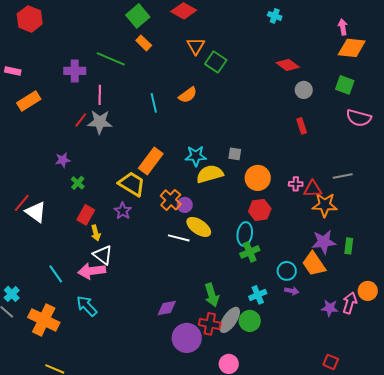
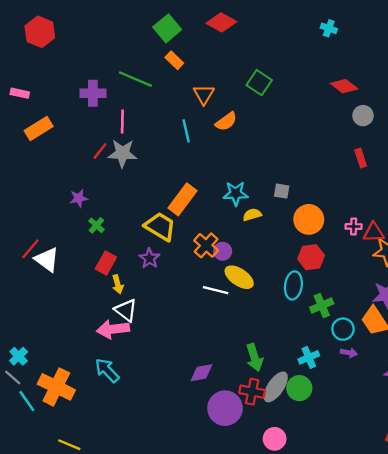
orange triangle: (196, 46) -> (204, 94), moved
yellow semicircle: (210, 174) -> (252, 215), size x0.6
green cross: (250, 252) -> (322, 306), moved
cyan line: (56, 274) -> (27, 401), moved

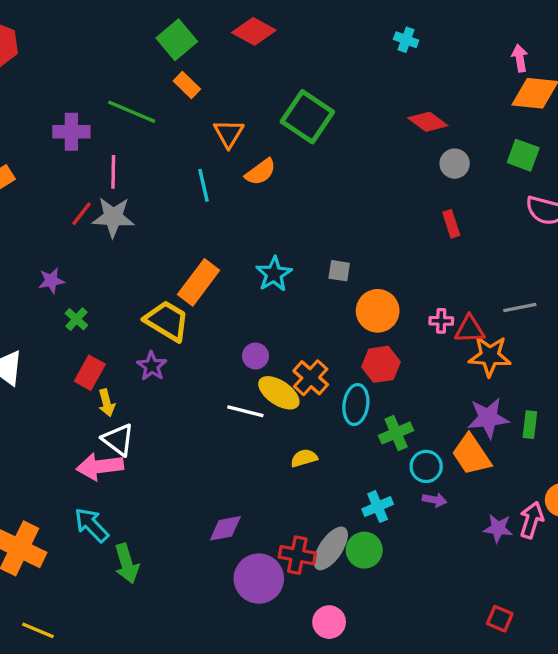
green square: (259, 83) -> (307, 117), size x1.4
cyan star: (236, 193) -> (274, 274), turned -30
yellow semicircle: (252, 215) -> (304, 458), moved
orange cross: (206, 245) -> (311, 378), moved
green arrow: (254, 357) -> (127, 563), moved

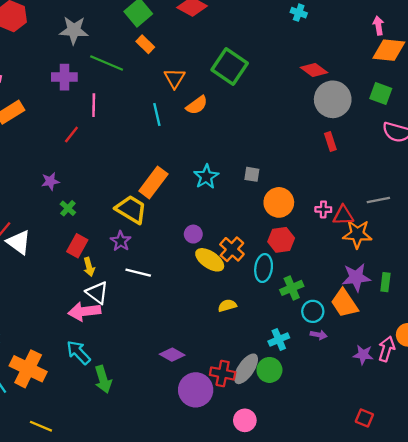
gray circle: (455, 164) -> (333, 99), size x1.8
gray star: (113, 217) -> (74, 30), moved
white line: (245, 411) -> (138, 273), moved
purple diamond: (225, 528) -> (172, 355), turned 40

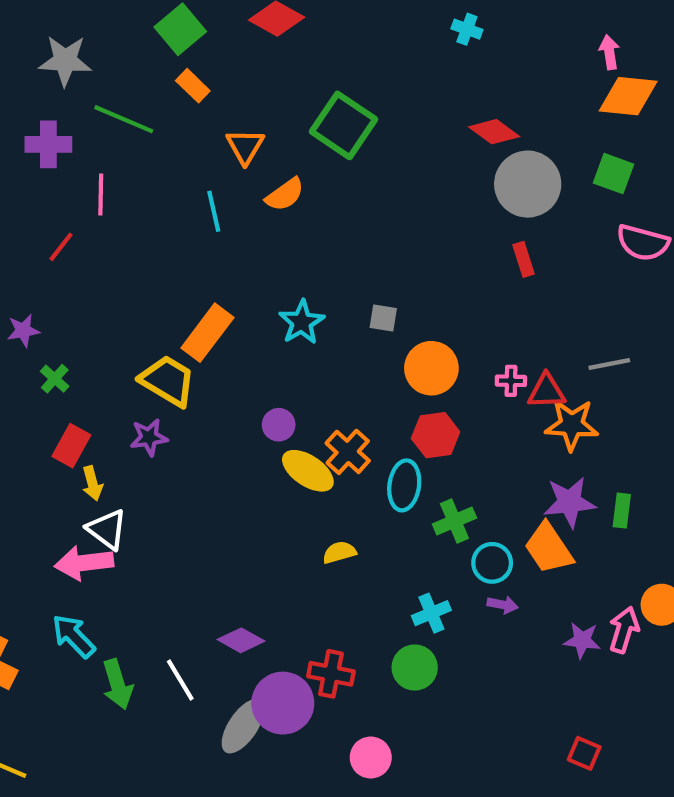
purple star: (121, 241) -> (149, 437), turned 30
white line: (138, 273) -> (180, 680), moved, turned 45
gray ellipse: (246, 369) -> (243, 726), moved

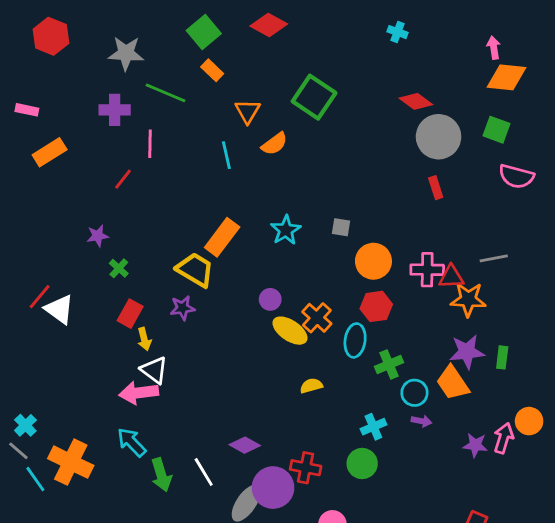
pink cross: (511, 381) -> (427, 270), size x1.6

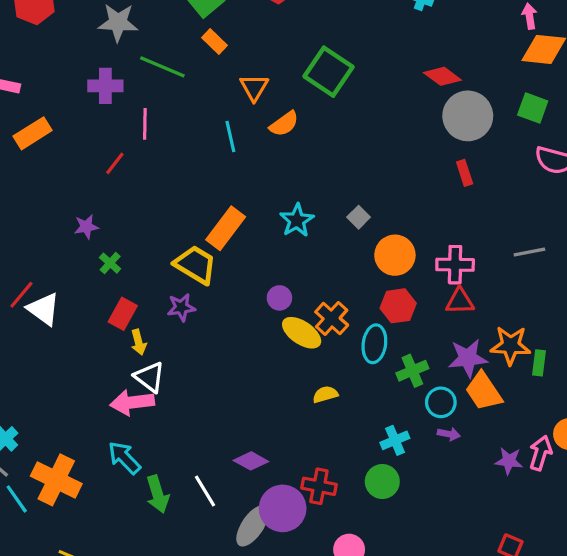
gray square: (341, 227) -> (359, 217), turned 36
red triangle: (451, 277) -> (460, 301), moved
orange star: (468, 299) -> (510, 345), moved
purple star: (467, 352) -> (468, 358), moved

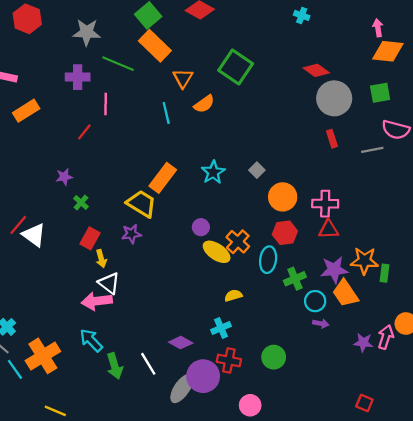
orange rectangle: (215, 42) -> (155, 46), size x1.8
green square: (533, 108) -> (380, 93), turned -30
gray line: (529, 252) -> (372, 150), moved
cyan cross: (395, 440) -> (221, 328), moved
orange cross: (56, 480) -> (43, 356), turned 32

